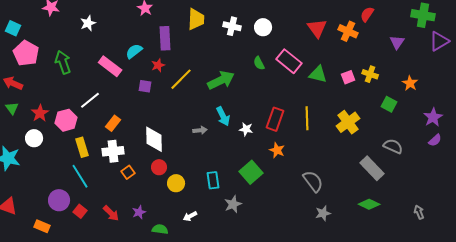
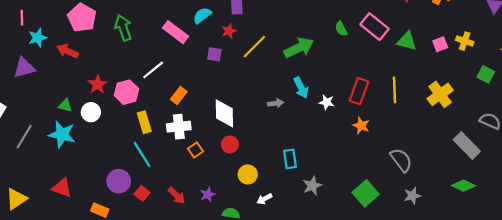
green triangle: (12, 108) -> (65, 106), moved, turned -40
green square: (251, 172) -> (366, 193), moved
yellow circle: (176, 183) -> (248, 174), moved

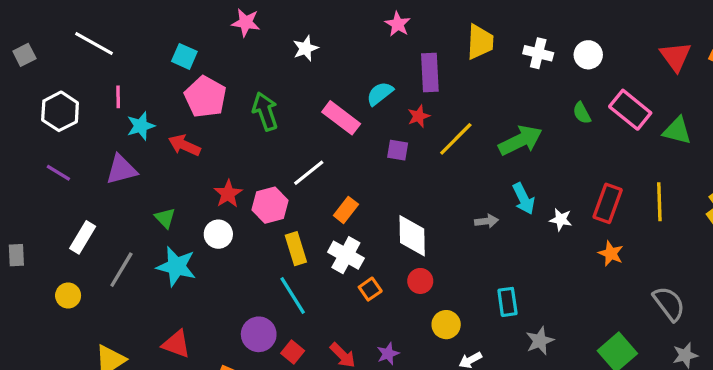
green triangle: (65, 106) -> (165, 218), moved, turned 32
white cross: (179, 127) -> (346, 255), turned 35

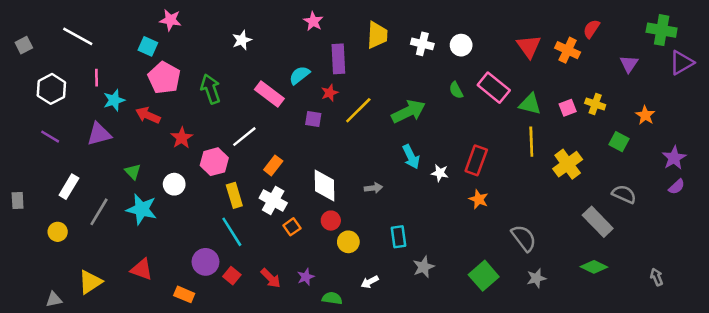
pink star: (246, 23) -> (170, 20), moved
red star: (228, 194) -> (182, 138), moved
yellow line: (659, 202) -> (531, 142), moved
gray arrow: (486, 221) -> (373, 188), moved
yellow circle: (446, 325) -> (348, 242), moved

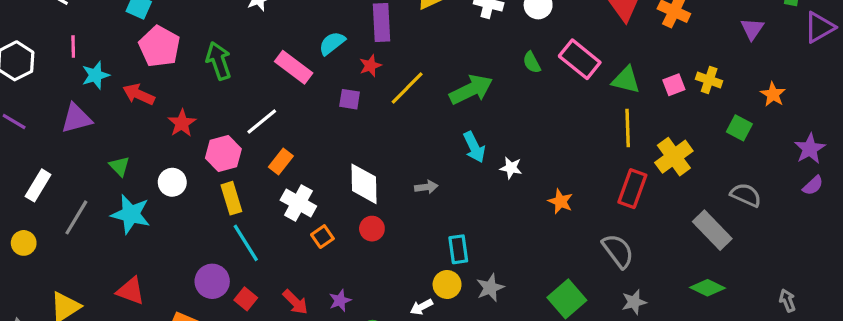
red rectangle: (476, 160) -> (632, 189), moved
orange rectangle: (273, 165) -> (281, 161), moved
yellow rectangle: (234, 195) -> (231, 198), moved
yellow circle: (348, 242) -> (447, 284), moved

